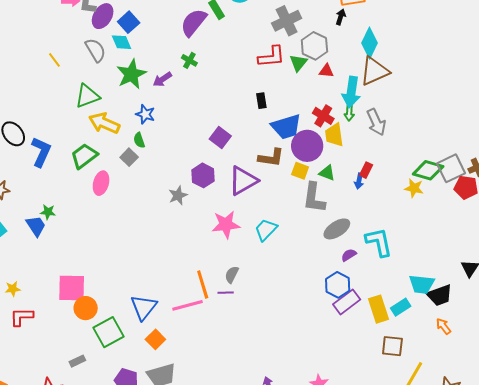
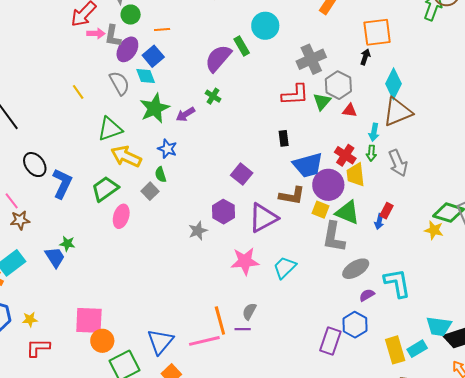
cyan arrow: (351, 92) -> (374, 132), size x0.6
green triangle: (327, 173) -> (347, 212), size x1.5
purple rectangle: (347, 302) -> (330, 341), moved, turned -36

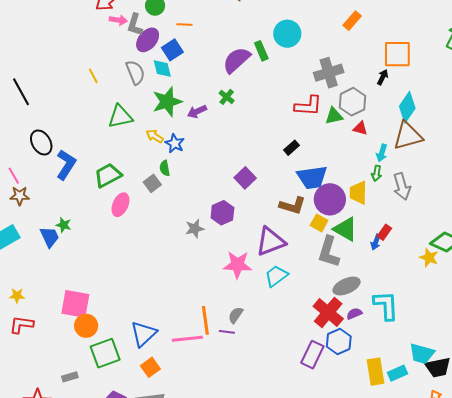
green triangle: (322, 102) -> (334, 116), turned 30
black rectangle: (284, 138) -> (291, 148), turned 49
red cross: (345, 155) -> (328, 312), moved, size x1.4
yellow arrow: (126, 156) -> (155, 136), moved, size x0.6
purple triangle: (263, 218) -> (271, 242), moved

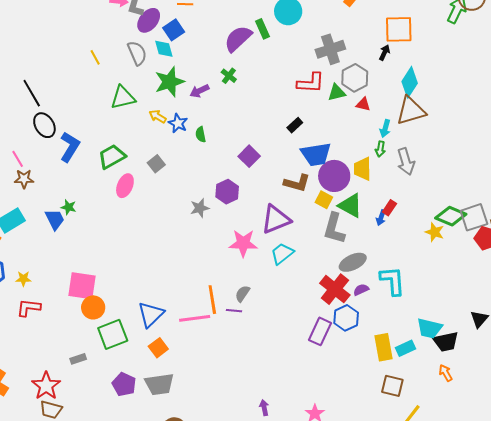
black line: (21, 92) -> (32, 93), moved
green semicircle: (165, 168) -> (201, 134), moved

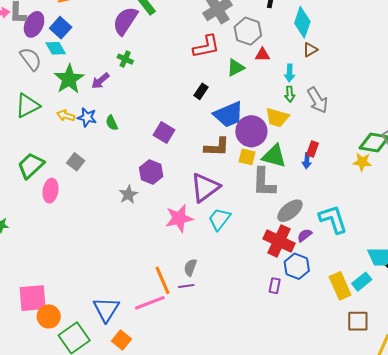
green triangle: (337, 93) -> (236, 68), moved
brown triangle: (411, 111) -> (310, 50), size x0.5
yellow trapezoid: (362, 169) -> (277, 118), turned -60
purple rectangle: (320, 331) -> (275, 286), size x0.6

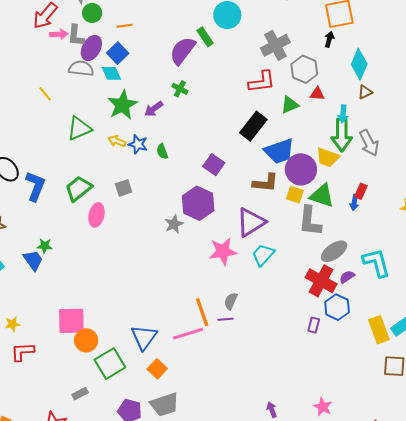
gray semicircle: (31, 59) -> (81, 68), moved, turned -50
black rectangle: (201, 91) -> (253, 126), size x1.8
green arrow: (290, 94) -> (342, 135), size x2.0
gray square: (76, 162) -> (124, 188), turned 30
purple hexagon: (151, 172) -> (198, 203), size x1.4

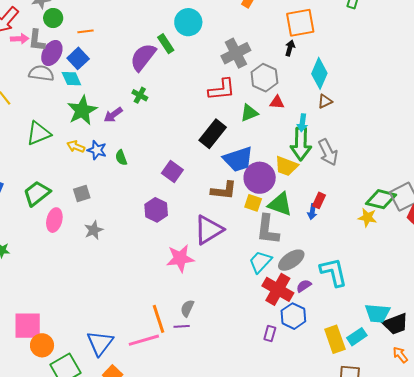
purple hexagon: (198, 203) -> (156, 210), size x0.7
gray star: (174, 224) -> (94, 230), moved
cyan trapezoid: (263, 255) -> (260, 262), moved

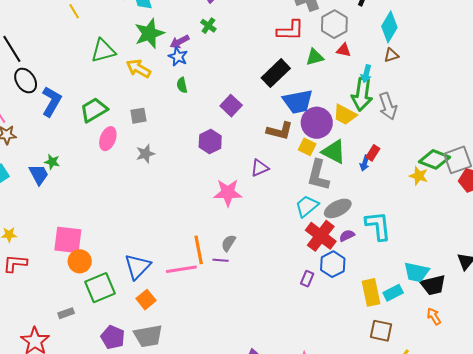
yellow arrow: (76, 147) -> (138, 68), size x1.4
blue star: (97, 150) -> (178, 57), moved
purple triangle: (209, 230) -> (260, 168), size x0.6

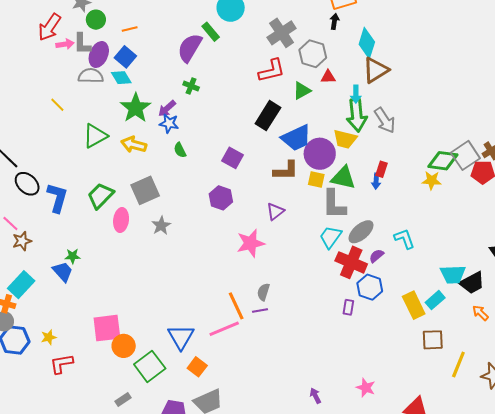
brown triangle: (391, 55) -> (376, 70), size x1.8
gray square: (138, 116) -> (145, 190), size x1.6
cyan L-shape: (378, 226) -> (404, 239), size x0.7

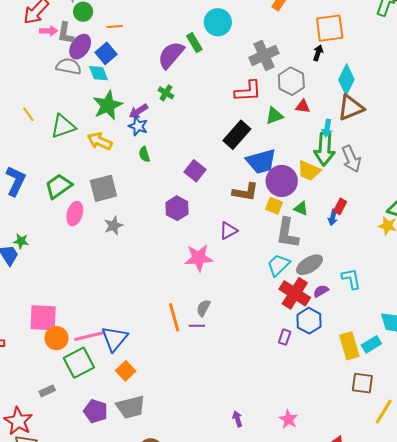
yellow line: (57, 105) -> (28, 114), moved
green triangle: (343, 178) -> (301, 208), size x0.6
pink line: (224, 329) -> (90, 336), moved

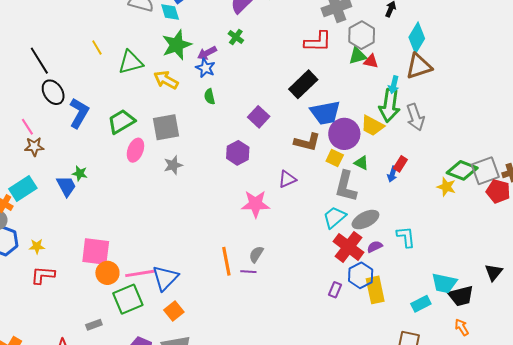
green triangle: (274, 116) -> (358, 56), moved
yellow rectangle: (349, 346) -> (375, 290), moved

